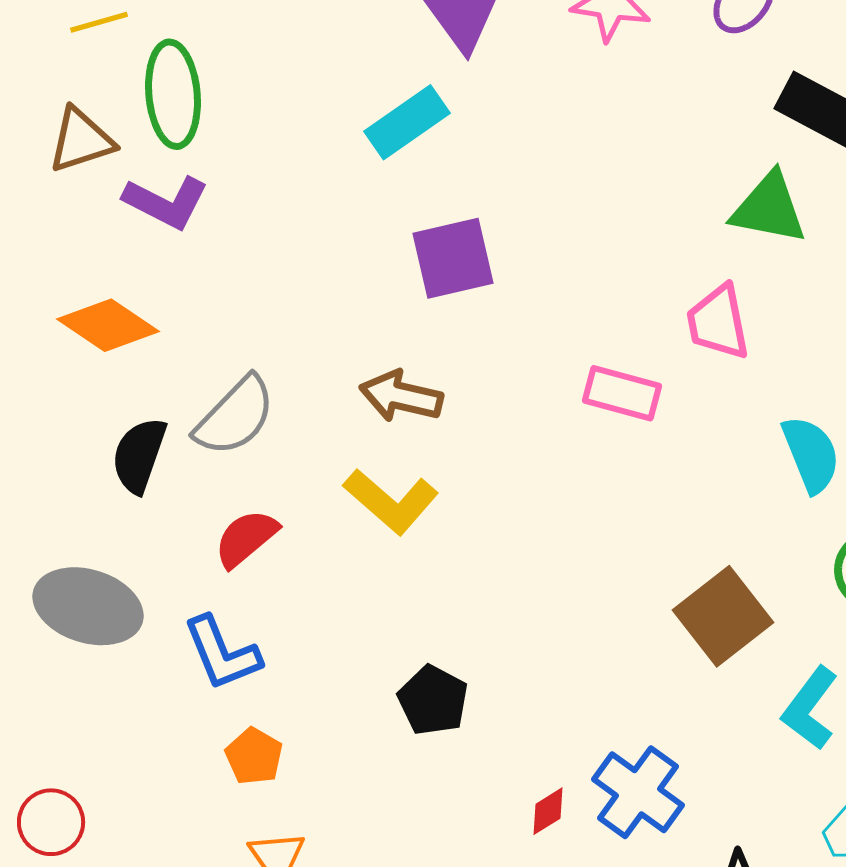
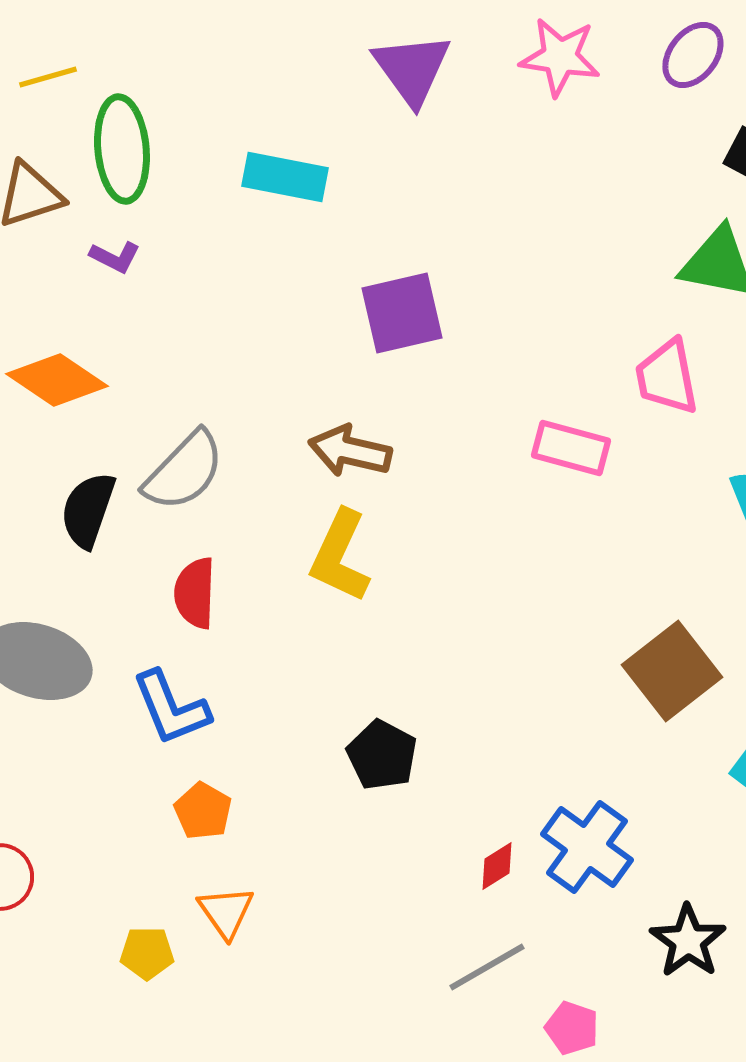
cyan rectangle: (407, 122) -> (285, 177), moved, turned 46
purple L-shape: (166, 202) -> (115, 257), size x0.6
yellow L-shape: (391, 501) -> (340, 556), turned 74
red semicircle: (246, 538) -> (195, 593), turned -48

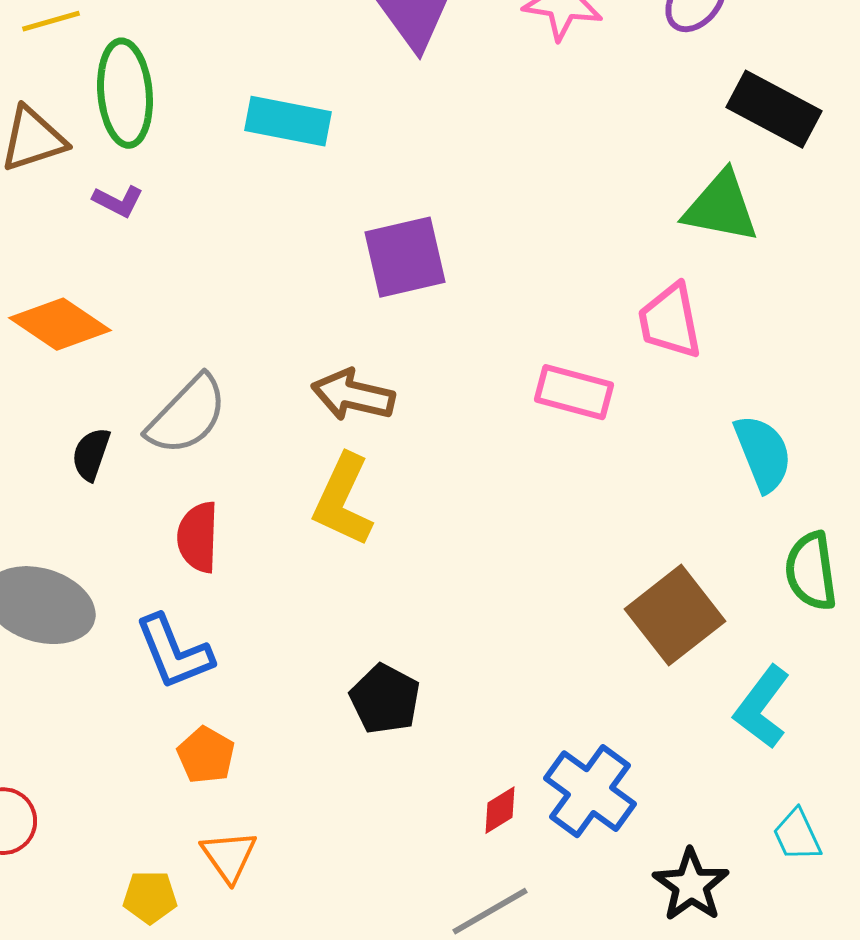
black semicircle: (88, 510) -> (91, 454), size x0.7

